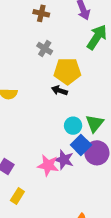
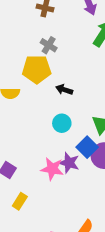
yellow pentagon: (67, 71) -> (37, 69), moved
cyan circle: (73, 126) -> (62, 123), moved

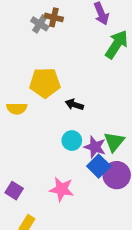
gray cross: (49, 45) -> (40, 24), moved
purple star: (69, 163) -> (95, 147), moved

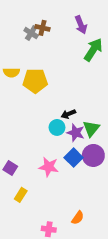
black arrow: (74, 105) -> (68, 114), moved, turned -40
yellow semicircle: (17, 108) -> (11, 72), moved
blue square: (99, 166) -> (74, 158), moved

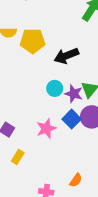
black arrow: (68, 114) -> (66, 56), moved, size x1.6
pink star: (49, 167) -> (46, 129), turned -30

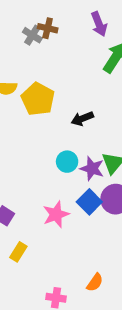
yellow pentagon: (33, 41) -> (38, 99), turned 30
black arrow: (66, 56) -> (82, 119), size x0.7

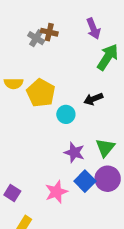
black arrow: (82, 119) -> (93, 99), moved
cyan circle: (67, 162) -> (66, 114), moved
purple star: (92, 169) -> (74, 152), moved

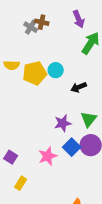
yellow pentagon: (41, 93) -> (35, 73), turned 30
black arrow: (93, 99) -> (79, 87), moved
cyan circle: (66, 114) -> (56, 70), moved
purple star: (74, 152) -> (63, 123), turned -30

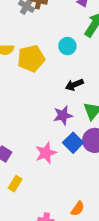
cyan circle: (56, 70) -> (67, 46), moved
black arrow: (79, 87) -> (74, 85), moved

